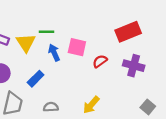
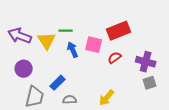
red rectangle: (128, 32) -> (119, 31), moved
blue rectangle: (36, 79) -> (58, 83), moved
gray square: (148, 107) -> (150, 83), moved, turned 32

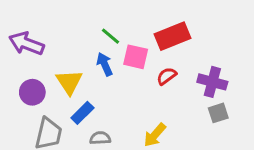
green line: (66, 31) -> (111, 36), moved, turned 40
yellow triangle: (47, 41) -> (69, 82), moved

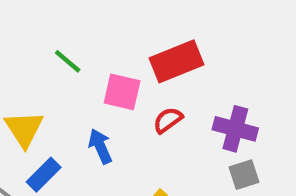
green line: (111, 36) -> (68, 61), moved
blue arrow: (105, 64) -> (100, 146), moved

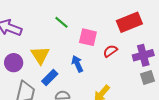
red rectangle: (176, 61) -> (129, 22), moved
purple cross: (235, 129) -> (143, 55), turned -30

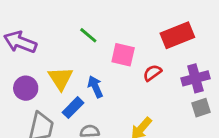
blue arrow: (77, 64) -> (95, 87), moved

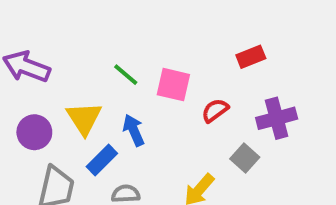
green line: (88, 35) -> (126, 75), moved
red rectangle: (177, 35) -> (251, 57), size x0.6
gray square: (201, 108) -> (245, 158), moved, turned -30

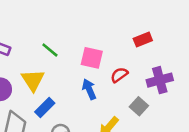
green line: (126, 75) -> (50, 50), moved
blue arrow: (134, 130) -> (89, 89), moved

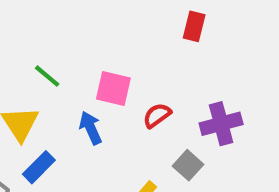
red rectangle: (143, 40) -> (194, 26), moved, turned -54
blue arrow: (89, 89) -> (91, 128), moved

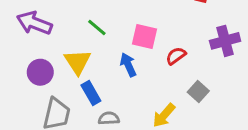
purple cross: (221, 124) -> (225, 41), moved
blue rectangle: (39, 167) -> (91, 93), turned -75

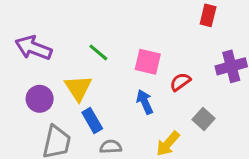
blue arrow: (128, 65) -> (145, 102), moved

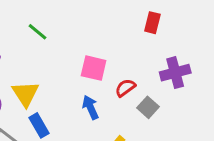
green line: (98, 52) -> (38, 32), moved
gray square: (203, 119) -> (148, 107), moved

